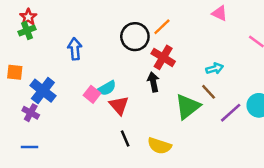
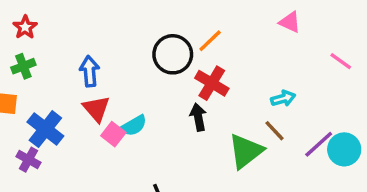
green cross: (27, 30) -> (23, 66), moved
red triangle: (119, 105) -> (96, 109), moved
purple line: (231, 113) -> (319, 144), moved

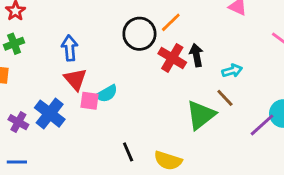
black arrow: (198, 117) -> (196, 55), moved
blue cross: (45, 129) -> (50, 114), moved
pink square: (113, 134) -> (90, 101), turned -30
purple line: (319, 144) -> (262, 125), moved

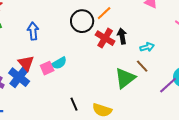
red triangle: (75, 79) -> (26, 63), moved
pink square: (90, 101) -> (47, 68), turned -32

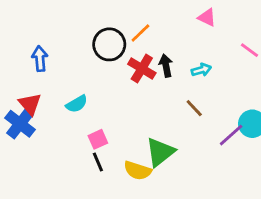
cyan arrow: (147, 47) -> (201, 70), moved
pink square: (47, 68) -> (98, 139), moved
green triangle: (125, 78) -> (160, 152), moved

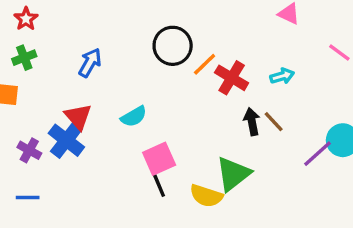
orange line: (140, 33) -> (205, 64), moved
blue arrow: (40, 59) -> (90, 63), turned 35
black arrow: (166, 66) -> (252, 122), moved
red cross: (142, 68) -> (232, 78), moved
pink square: (98, 139) -> (159, 159), size x1.4

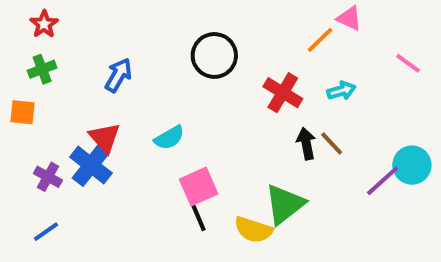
orange line: (205, 64) -> (320, 40), moved
blue line: (28, 197) -> (46, 232), turned -35

